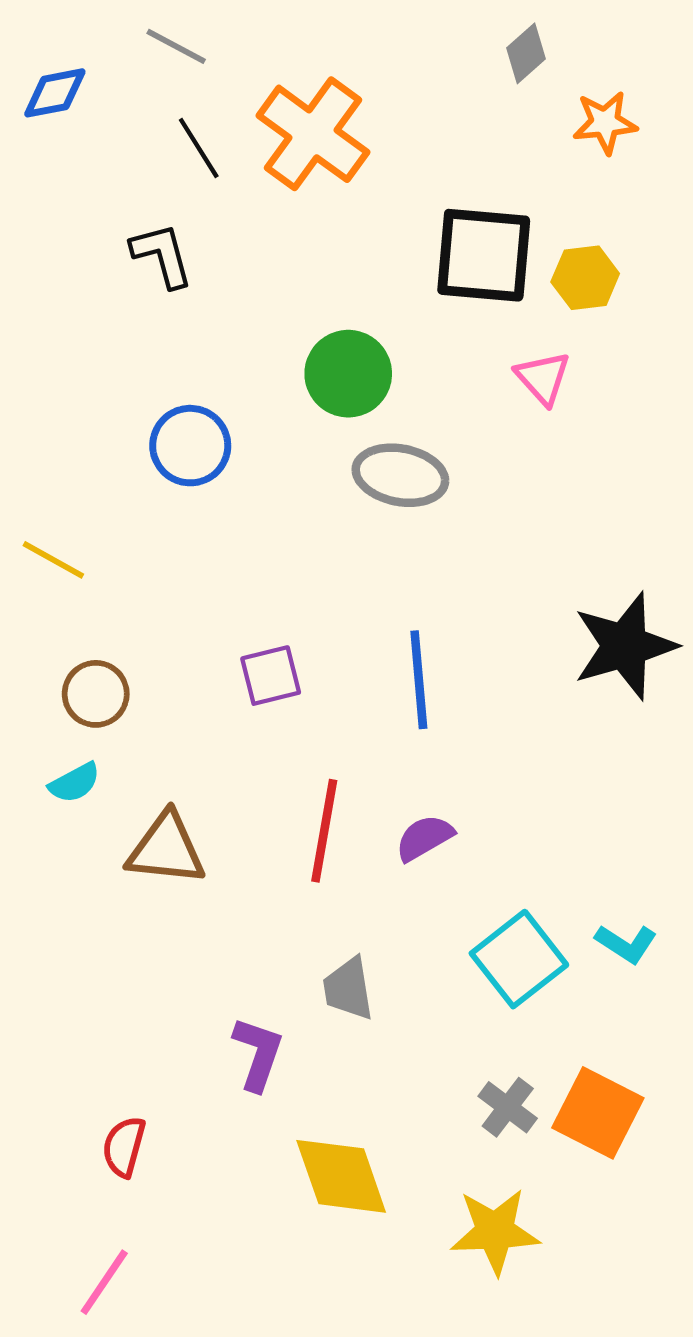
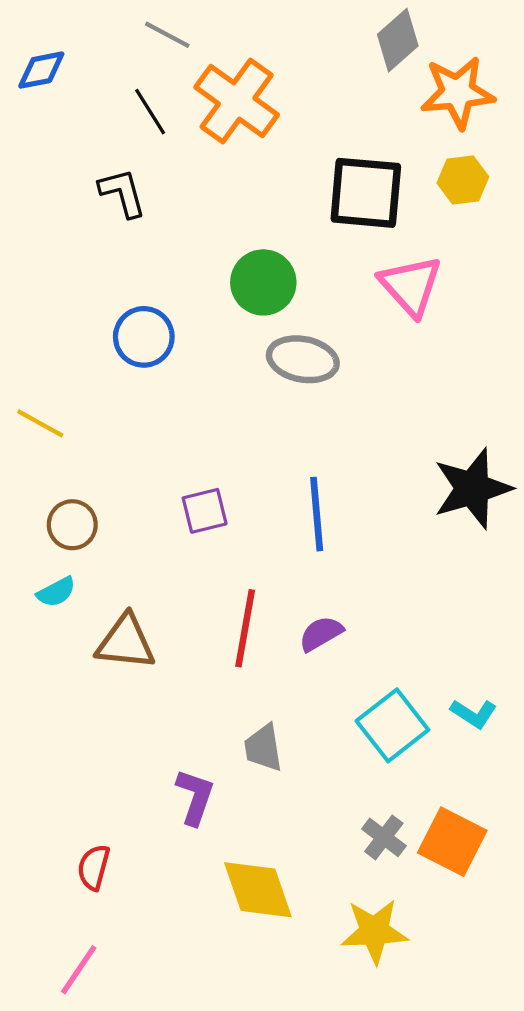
gray line: (176, 46) -> (167, 35), moved
gray diamond: (526, 53) -> (398, 40), size x1.4
orange star: (605, 123) -> (458, 92), size x1.5
yellow hexagon: (585, 278) -> (463, 180), moved
pink triangle: (543, 378) -> (411, 286), size x1.5

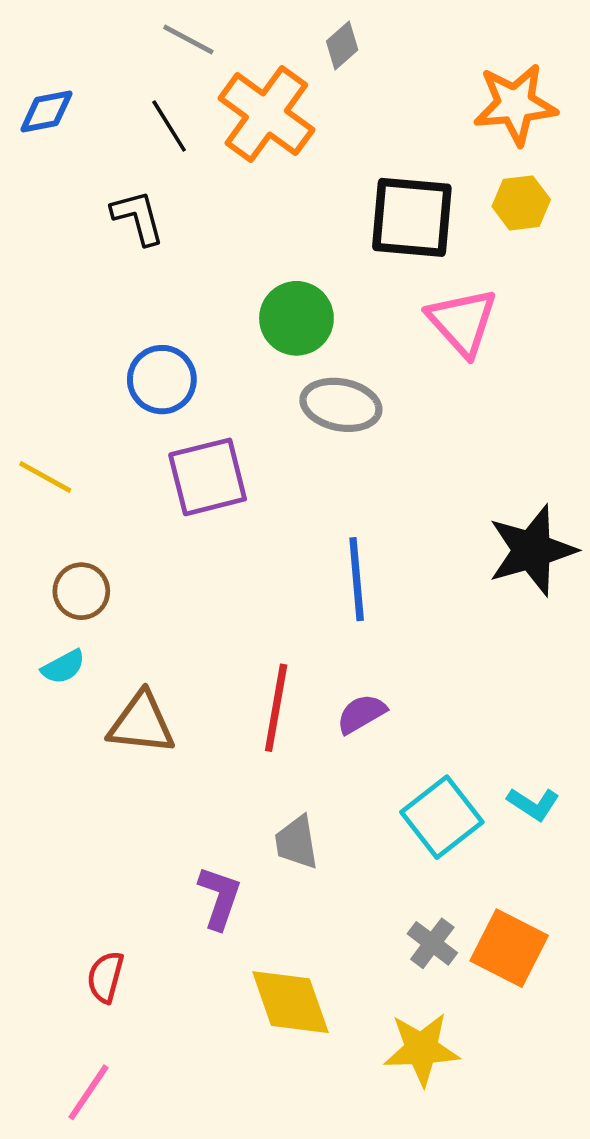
gray diamond: (398, 40) -> (342, 45), moved, size x0.7
blue diamond: (41, 70) -> (46, 112), moved
purple square: (205, 511) -> (208, 477), moved, size x1.5

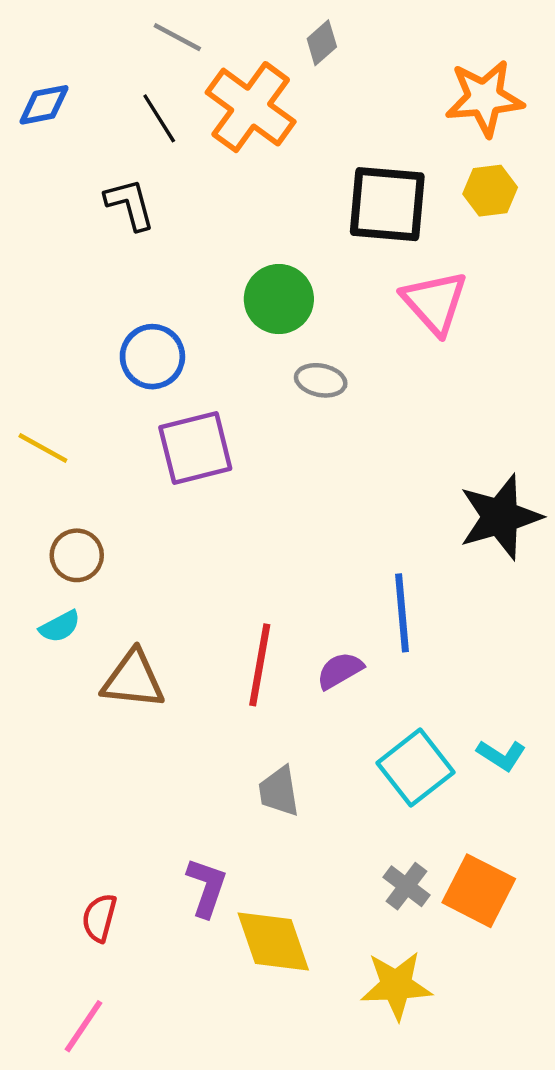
gray ellipse: (341, 405) -> (321, 380), size x0.7
blue line: (357, 579) -> (402, 613), moved
purple L-shape: (220, 898) -> (207, 887), moved

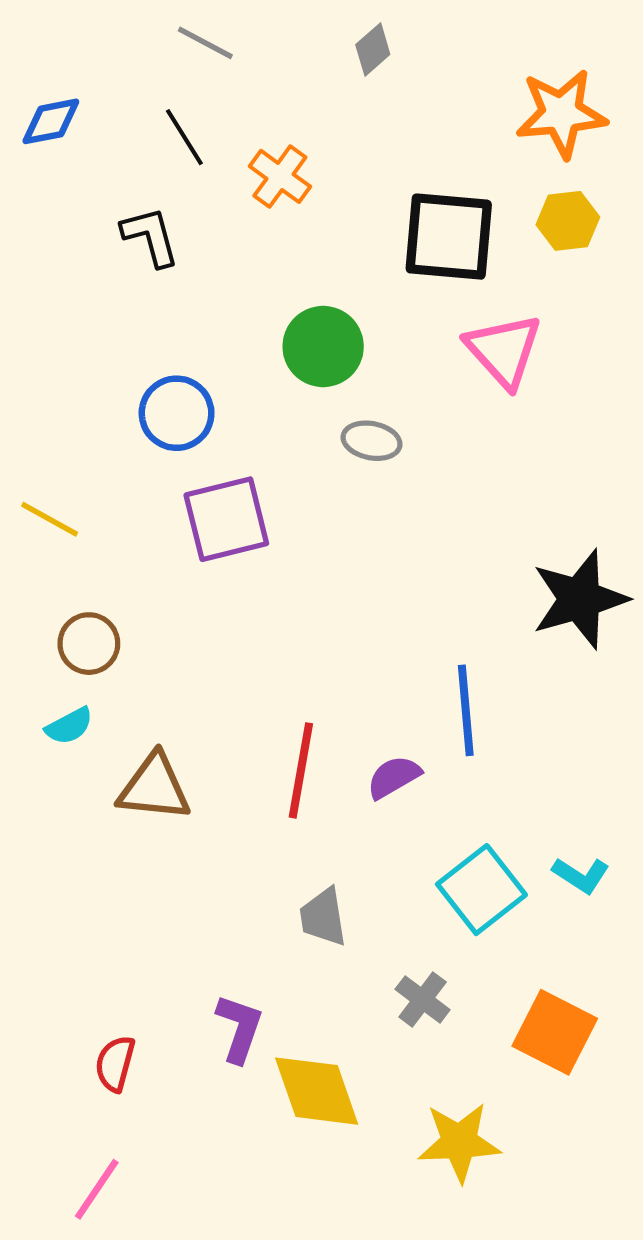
orange cross: (251, 107) -> (280, 176), moved, size x0.6
gray cross: (406, 886) -> (423, 999), moved

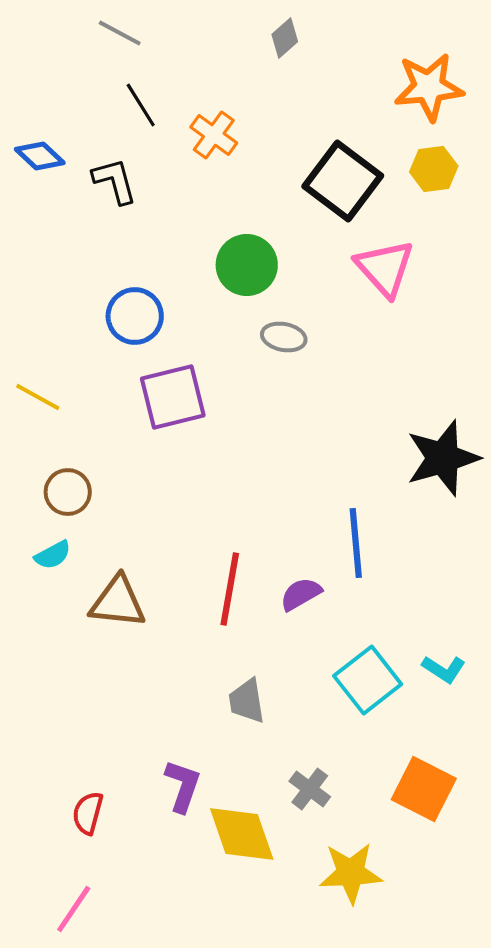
gray line: (205, 43) -> (120, 33), moved
blue diamond: (51, 121) -> (40, 156), moved, turned 54
black square: (449, 237) -> (343, 181), turned 32
gray cross: (423, 999) -> (310, 789), moved

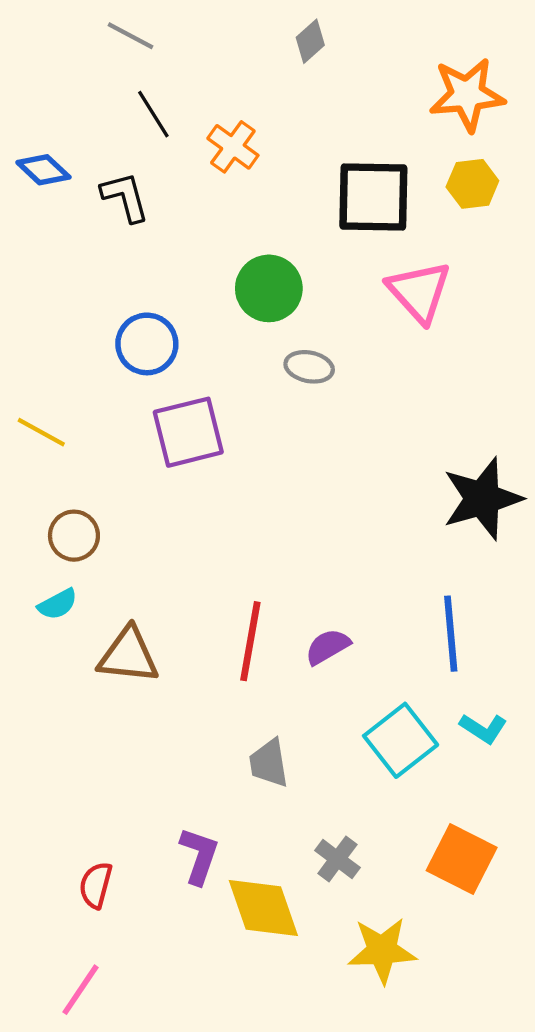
black square: (343, 181) -> (373, 197), turned -36
blue line: (356, 543) -> (451, 634), moved

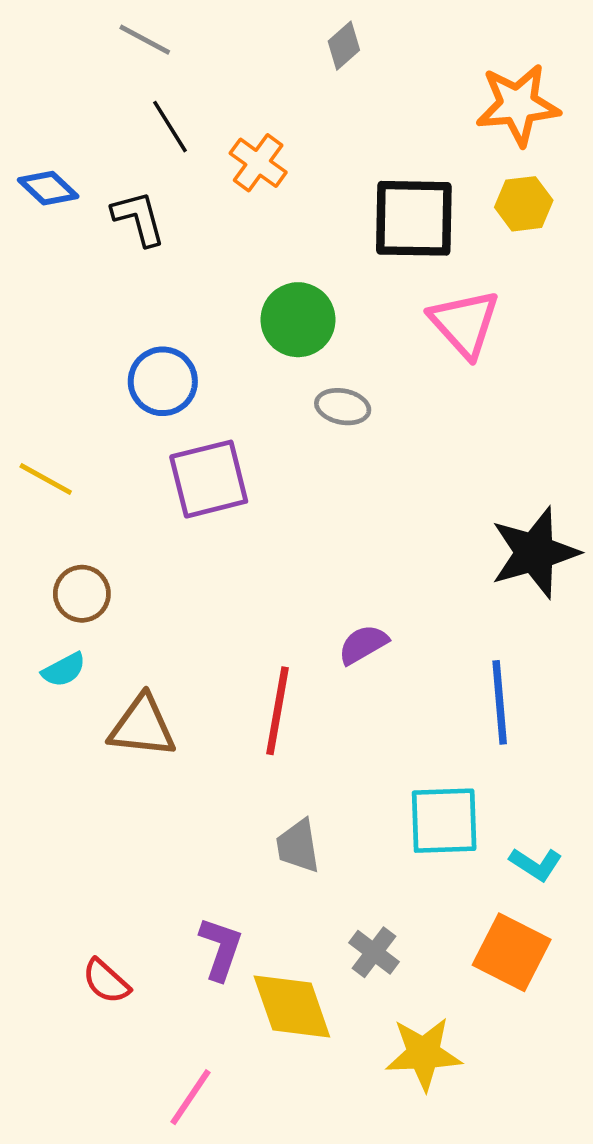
purple semicircle: (328, 647) -> (363, 644), moved
cyan L-shape: (483, 728) -> (536, 864), moved
cyan square: (401, 740) -> (444, 821), turned 36
red semicircle: (96, 885) -> (106, 981), turned -63
pink line: (80, 990) -> (191, 1097), moved

